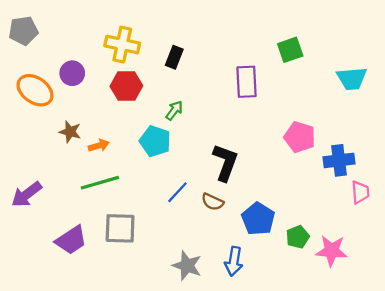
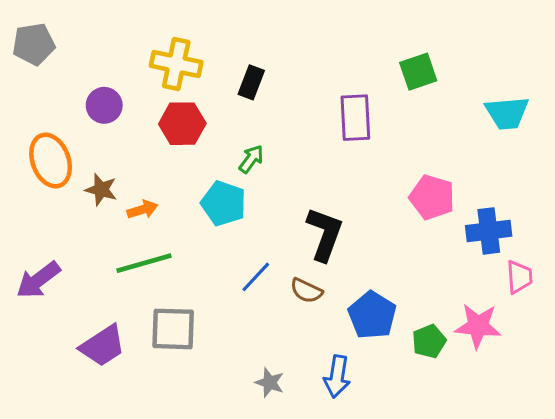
orange ellipse: (35, 90) -> (51, 160), moved, turned 36
pink star: (332, 251) -> (478, 326), moved
gray star: (187, 266) -> (270, 383), size x0.7

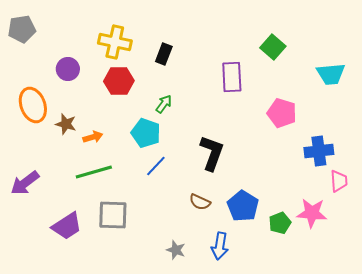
green square: (418, 72) -> (273, 47), turned -30
pink pentagon: (432, 197) -> (282, 113), moved
blue line: (256, 277) -> (156, 166), moved
brown semicircle: (306, 291) -> (200, 202), moved

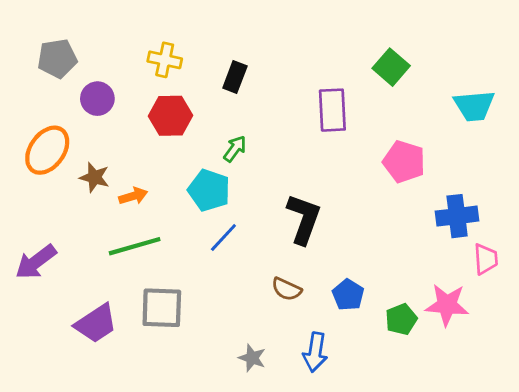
gray pentagon: (22, 29) -> (57, 58), moved
yellow cross: (115, 42) -> (165, 60), size x0.7
orange ellipse: (33, 105) -> (47, 150), turned 56
blue pentagon: (243, 206) -> (348, 295), size x0.7

